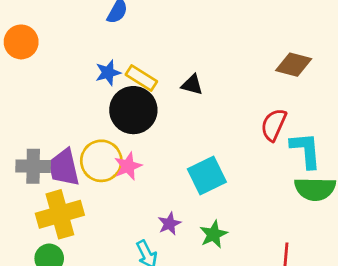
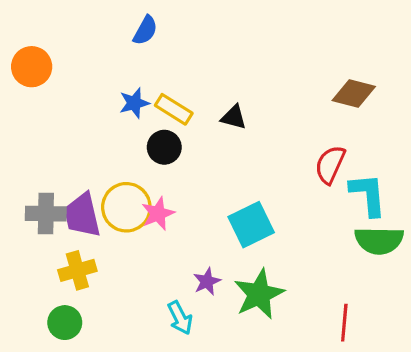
black circle: (133, 110) -> (164, 147), size x0.6
yellow cross: (60, 214) -> (77, 270), size x0.7
green star: (213, 234) -> (259, 294), size x1.5

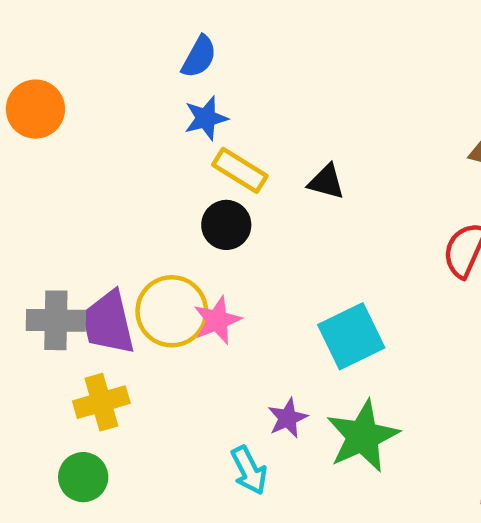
blue star: (134, 103) -> (206, 118), moved

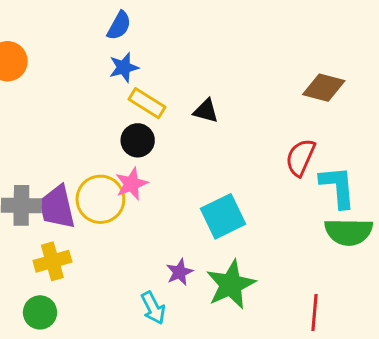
pink star: (217, 320) -> (131, 184), moved

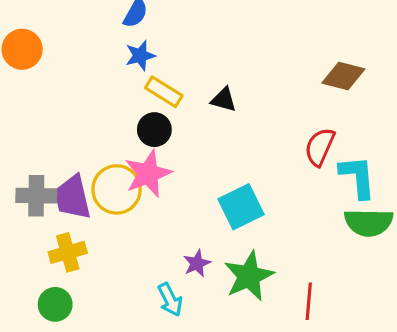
pink star: (131, 184) -> (148, 174), size x1.4
red line: (314, 312) -> (309, 301), moved

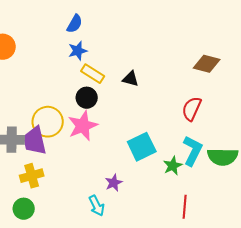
cyan L-shape: (358, 177) -> (193, 151), moved, turned 32
yellow circle: (117, 189) -> (48, 122), moved
green star: (249, 276) -> (173, 166), moved, size x0.6

